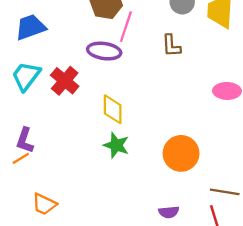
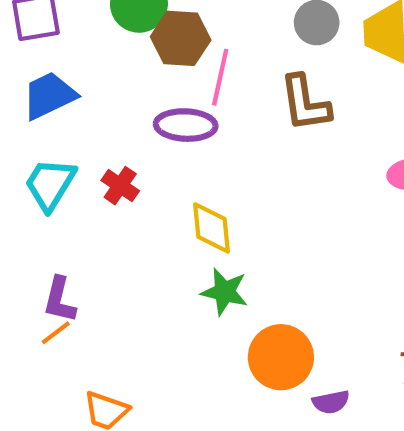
brown L-shape: (171, 46) -> (305, 103), size x1.4
red cross: (65, 81) -> (120, 186), size x0.7
orange circle: (181, 153) -> (281, 357), moved

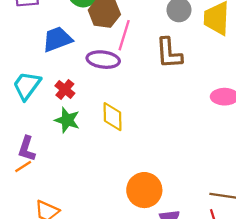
blue trapezoid: (49, 95) -> (57, 39), moved
green star: (225, 292) -> (67, 120), moved

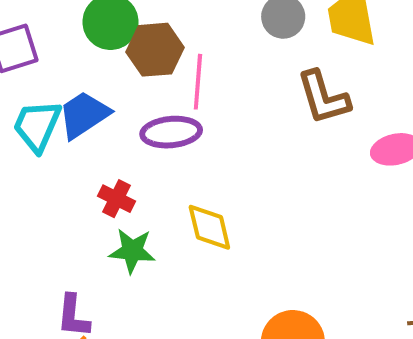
brown L-shape: (169, 53) -> (323, 97), moved
cyan trapezoid: (27, 86) -> (37, 126), moved

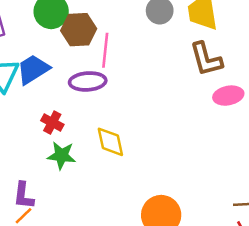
brown L-shape: (323, 97) -> (206, 59), moved

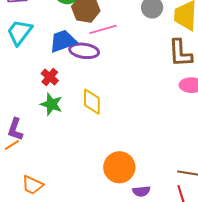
pink line: (105, 50) -> (103, 29), turned 56
blue trapezoid: (33, 69) -> (63, 41), moved

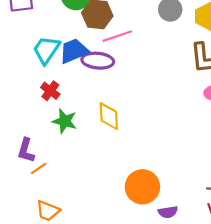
cyan trapezoid: (19, 32) -> (46, 50), moved
red cross: (50, 77) -> (50, 91), moved
orange line: (12, 145) -> (39, 169), moved

